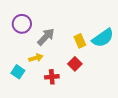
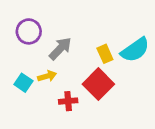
red square: (75, 64) -> (98, 84), size x1.6
cyan square: (18, 72) -> (23, 83), moved

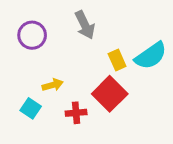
gray arrow: (60, 49) -> (85, 25), moved, turned 110
cyan square: (23, 83) -> (31, 108), moved

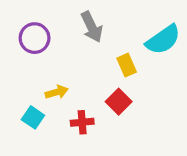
cyan semicircle: (151, 56) -> (163, 40), moved
red square: (110, 94) -> (119, 102), size x0.7

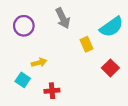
red square: (119, 102) -> (110, 68), moved
red cross: (82, 122) -> (52, 91), moved

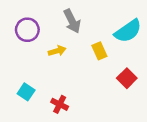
yellow arrow: (39, 63) -> (57, 51), moved
red cross: (52, 91) -> (60, 104), turned 32

